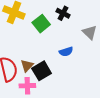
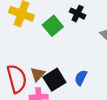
blue semicircle: (66, 52) -> (81, 78), moved, turned 136

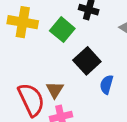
black square: (54, 80) -> (87, 61), moved

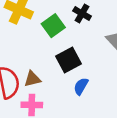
brown triangle: (55, 90) -> (32, 79), turned 30

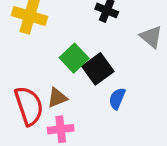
green square: (53, 26) -> (74, 58), moved

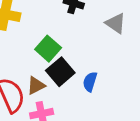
black square: (98, 69) -> (60, 72), moved

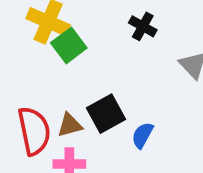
green square: (48, 49) -> (69, 45), moved

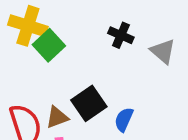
black cross: (143, 26) -> (121, 35), moved

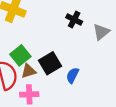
green square: (49, 45) -> (20, 55), moved
gray triangle: (163, 51) -> (101, 32), turned 36

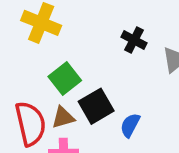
green square: (20, 55) -> (65, 78), moved

